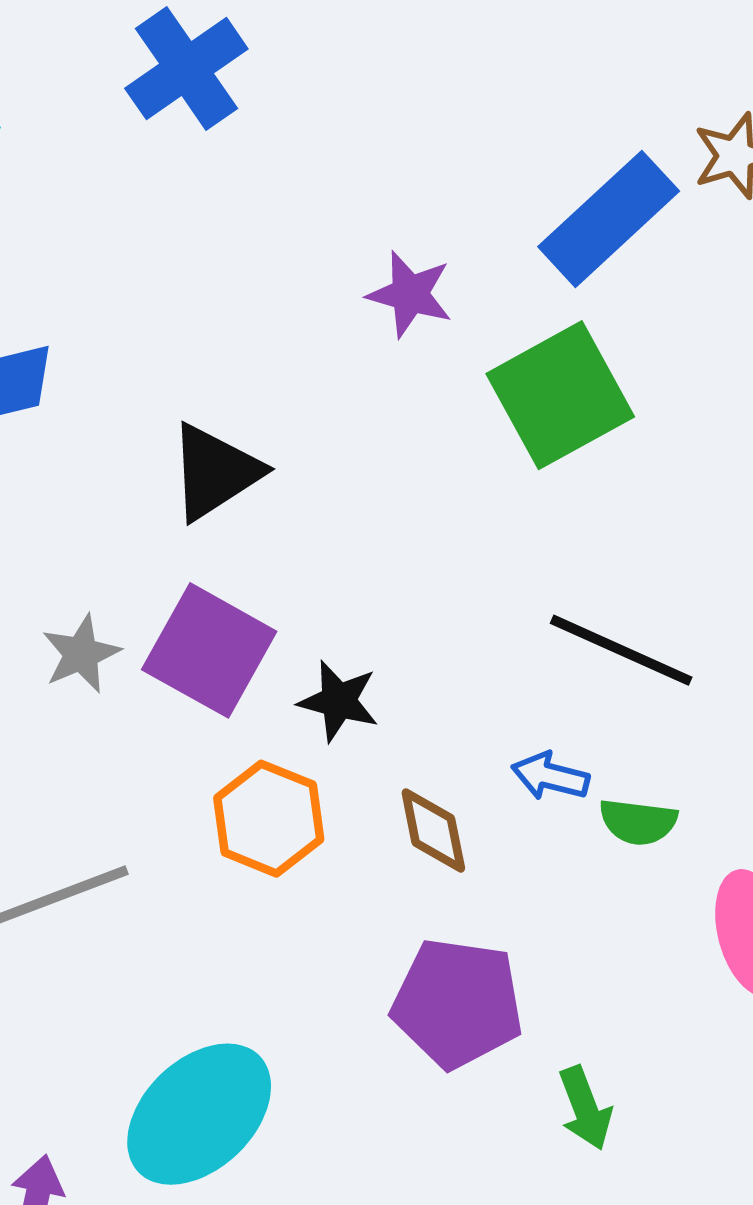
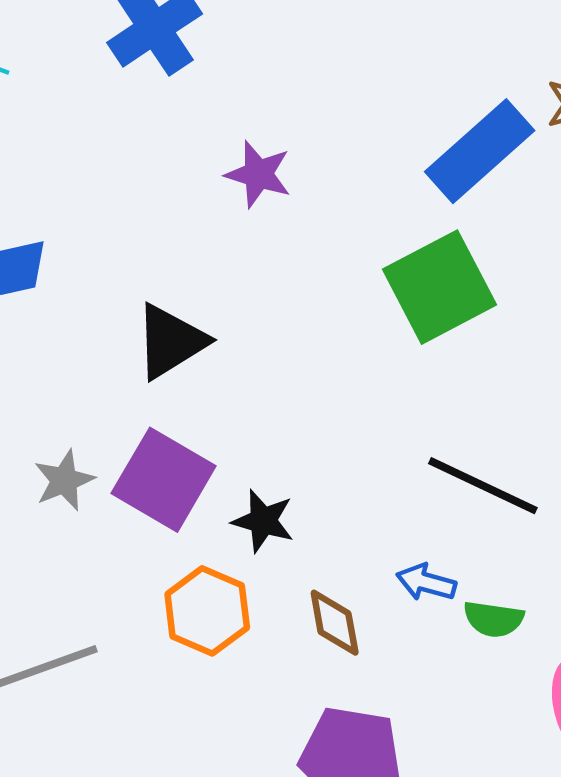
purple star: (410, 294) -> (258, 174), moved

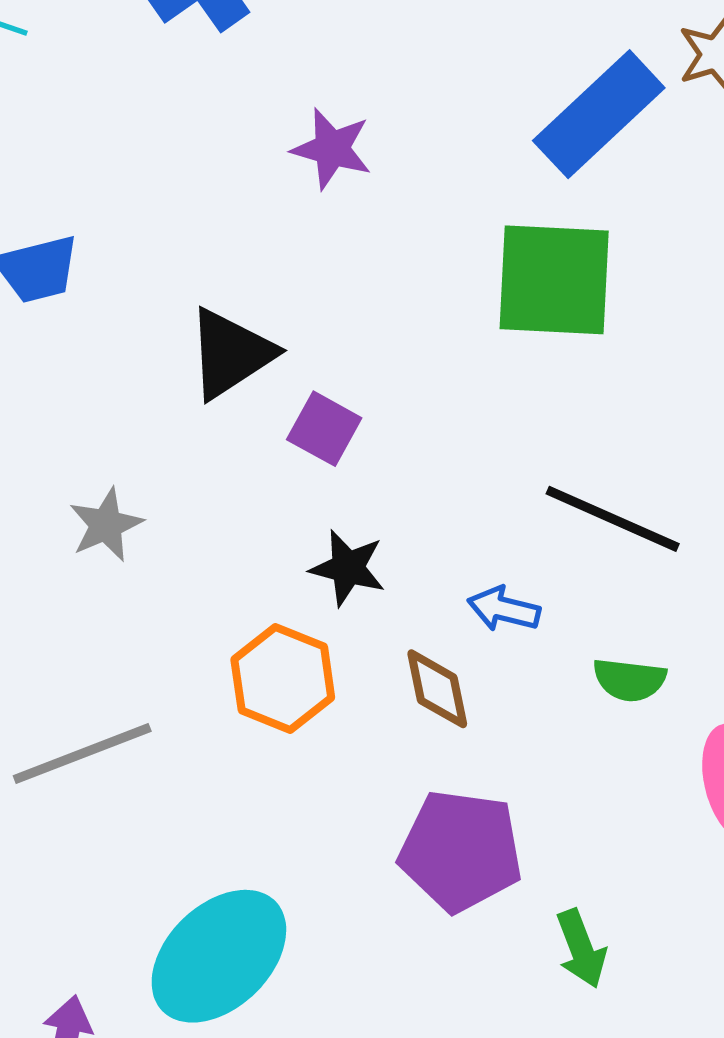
green square: (439, 287) -> (554, 280), turned 32
purple square: (164, 480) -> (324, 429), moved, size x0.6
blue arrow: (426, 582) -> (504, 609), moved

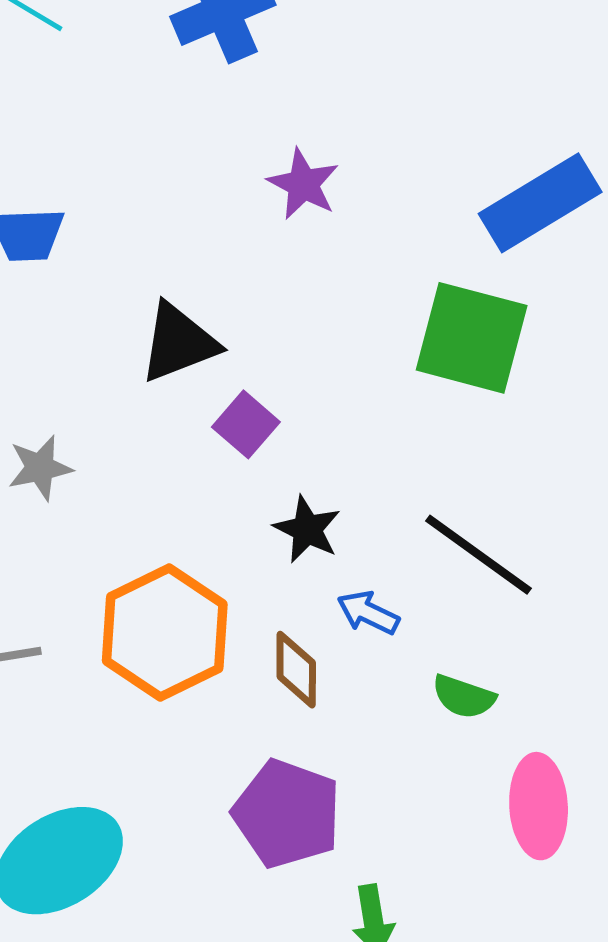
black star: (348, 568) -> (307, 529), moved
orange hexagon: (283, 678) -> (165, 633), size x1.4

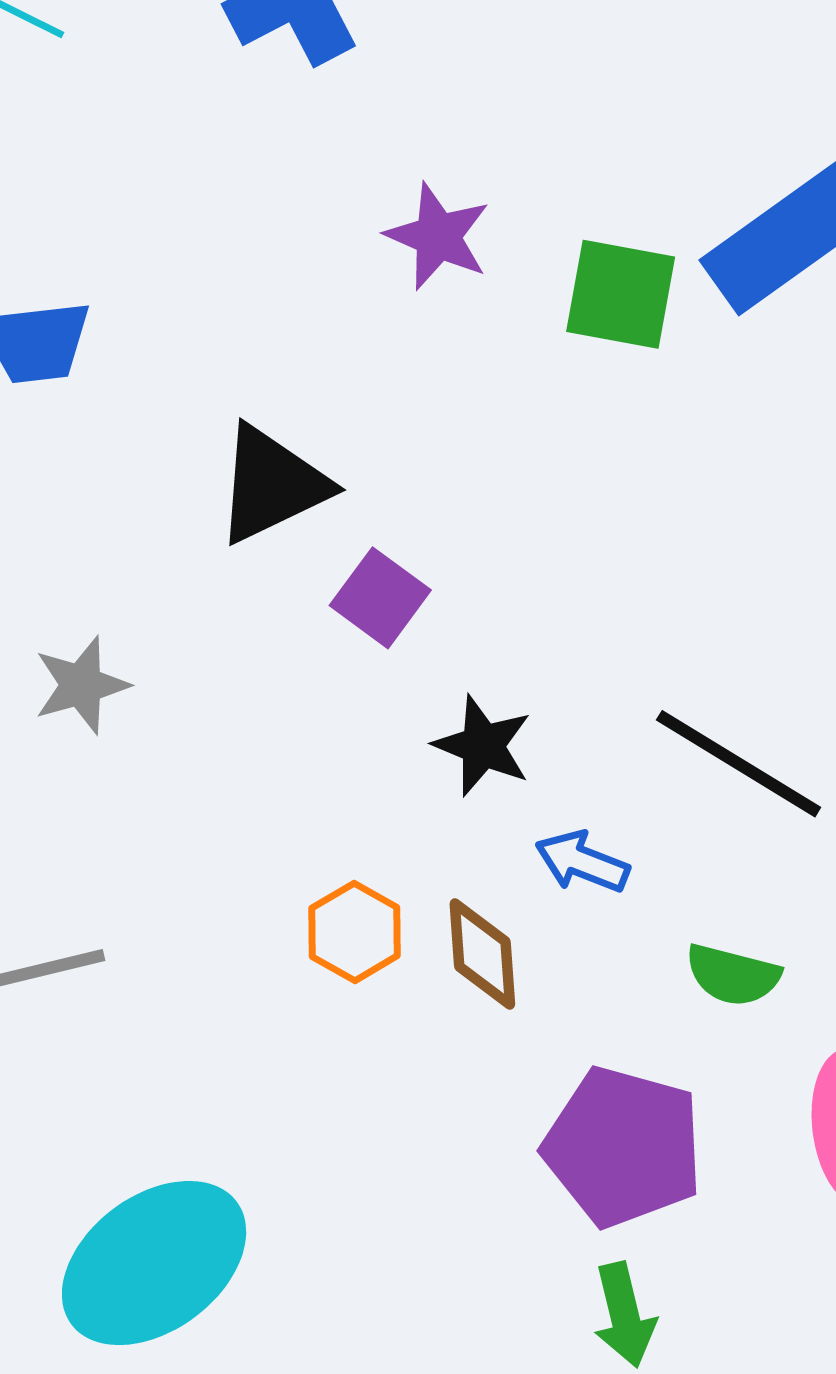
green square: (472, 338) -> (621, 294), moved, size x0.7
orange hexagon: (165, 633) -> (355, 932), moved, size x0.5
purple pentagon: (287, 814) -> (623, 1147), moved

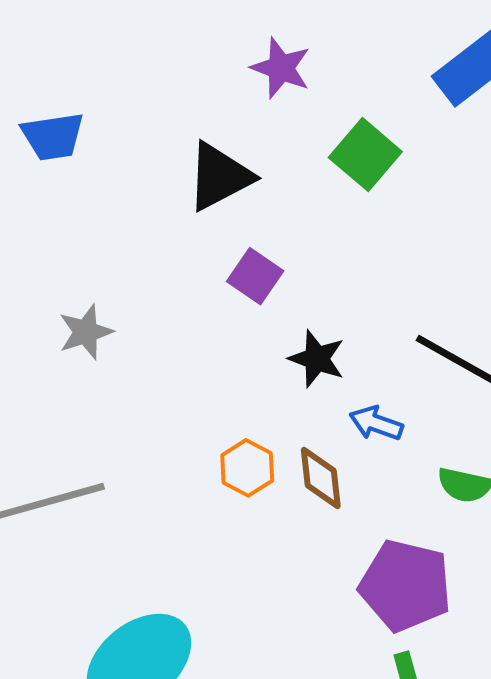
green square: (621, 294) -> (365, 155), moved, turned 32
black triangle: (272, 484) -> (219, 176), moved

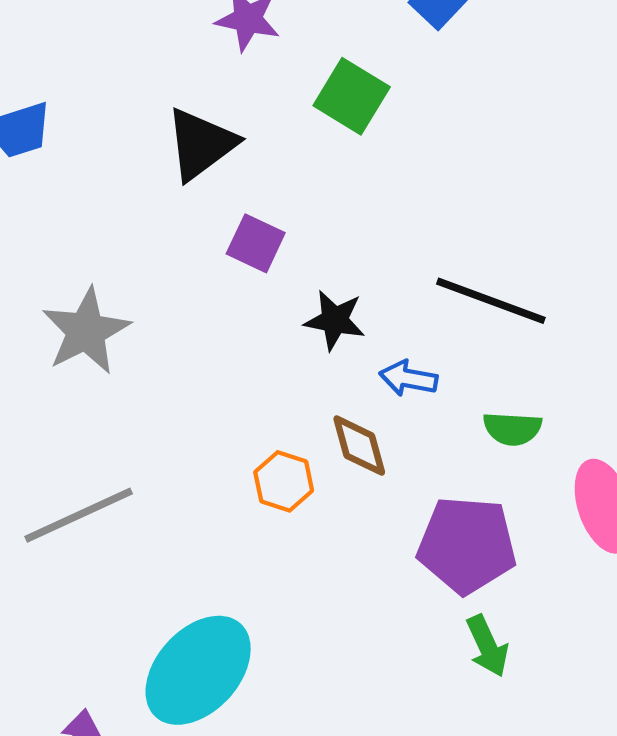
gray star: (86, 332) -> (86, 331), size x1.5
orange hexagon: (247, 468) -> (284, 481), moved

